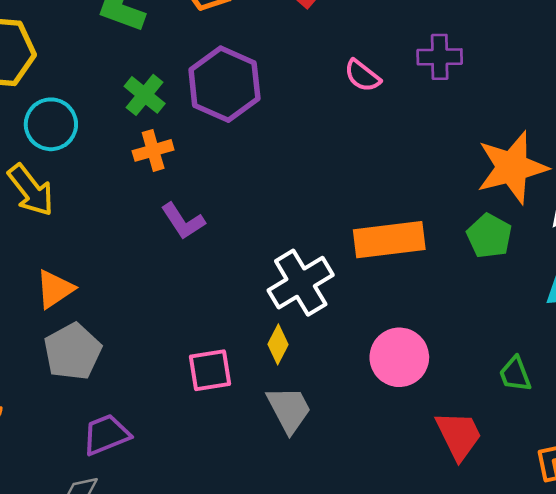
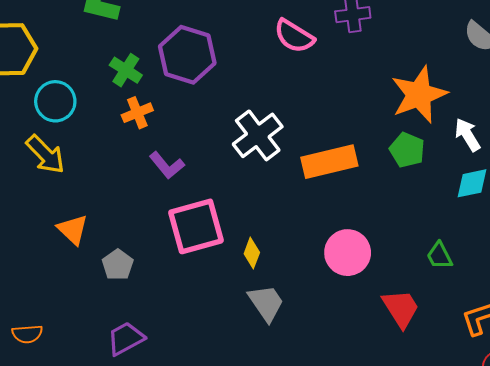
pink semicircle: (362, 76) -> (294, 36), size x1.4
white cross: (301, 283) -> (258, 135), moved
orange triangle: (55, 289) -> (73, 230), turned -36
gray pentagon: (73, 352) -> (118, 265), moved, size x0.7
pink square: (210, 370) -> (196, 226), moved, size x1.6

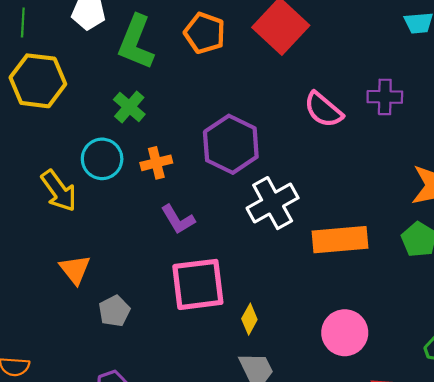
purple hexagon: (187, 55) -> (231, 144), moved
green cross: (126, 70) -> (129, 107), moved
cyan circle: (55, 101) -> (102, 159), moved

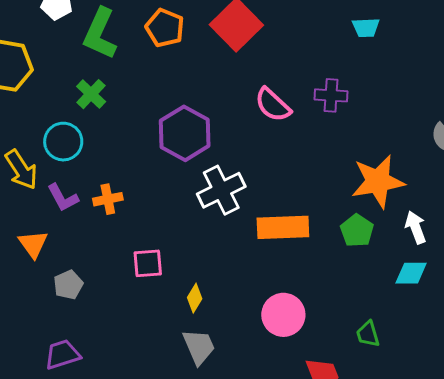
orange cross: (156, 163) -> (108, 199), moved
purple L-shape: (178, 219) -> (63, 198), moved
pink square: (198, 284) -> (148, 263), size x0.6

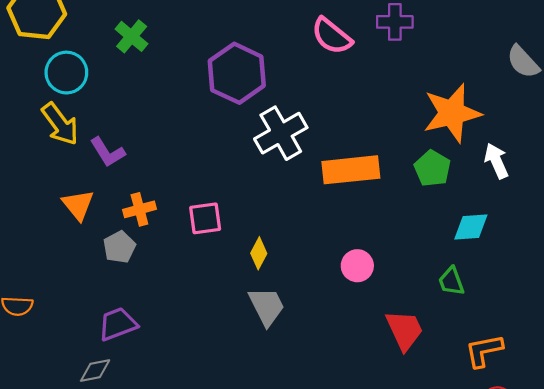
cyan circle: (63, 142) -> (66, 73), moved
orange cross: (108, 199) -> (139, 209), moved
cyan diamond: (411, 273) -> (471, 227), moved
pink circle: (283, 315) -> (357, 266), size x0.7

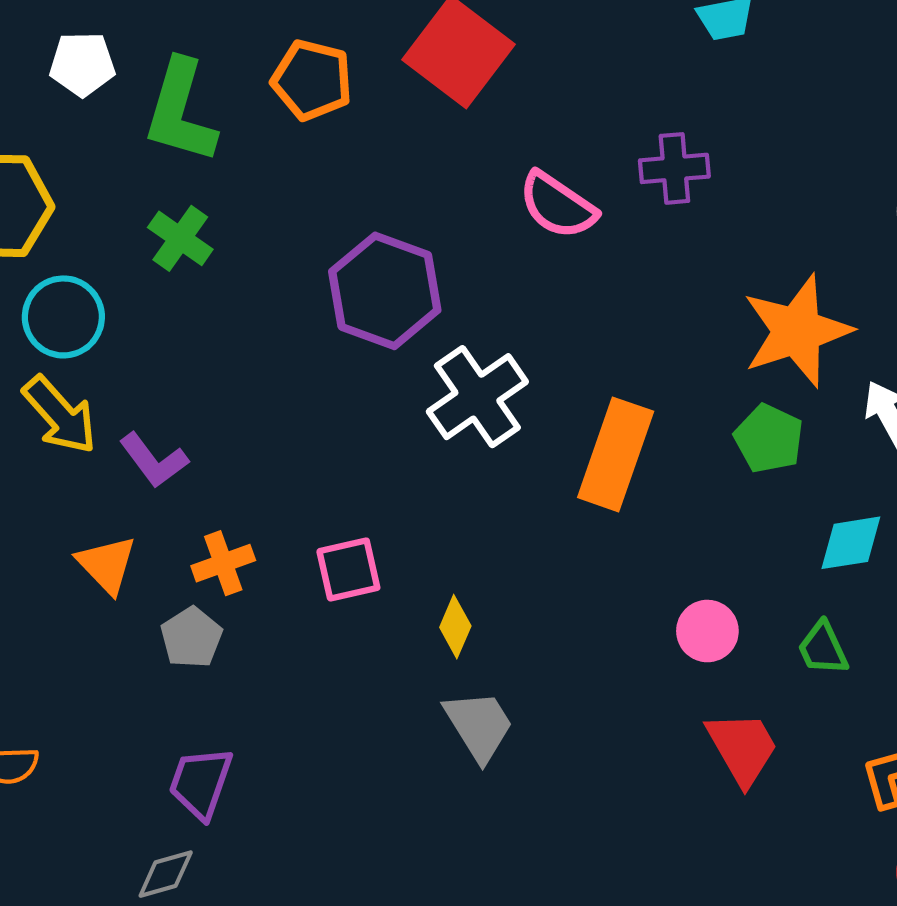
orange rectangle: (351, 170) -> (616, 454), turned -60
pink circle: (357, 266) -> (707, 631), moved
purple trapezoid: (118, 324) -> (201, 783), turned -45

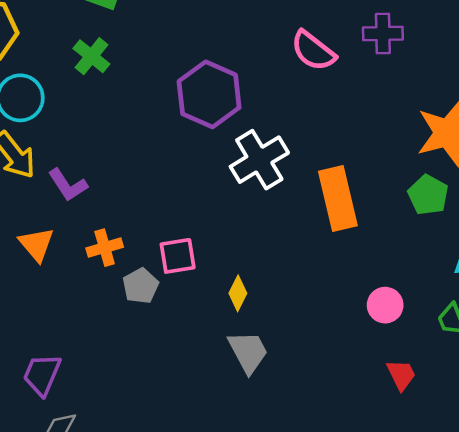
orange rectangle: (616, 454) -> (338, 198), turned -36
gray pentagon: (191, 638) -> (141, 286), moved
red trapezoid: (742, 748) -> (401, 375), size x0.7
purple trapezoid: (201, 783) -> (42, 375), moved

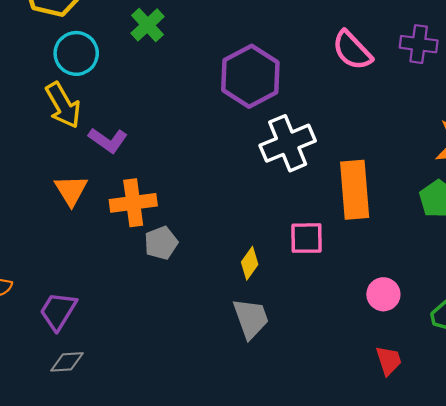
purple L-shape: (68, 185) -> (108, 140), turned -30
orange cross: (105, 248) -> (133, 203), size x1.4
pink square: (178, 256) -> (307, 238), moved

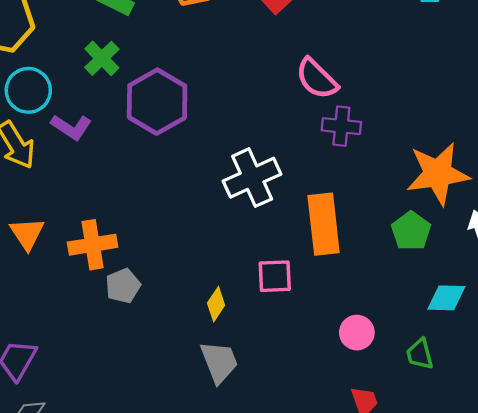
purple cross: (419, 44) -> (341, 126), moved
purple hexagon: (250, 76) -> (157, 102), moved
purple L-shape: (108, 140) -> (71, 127), moved

